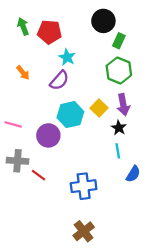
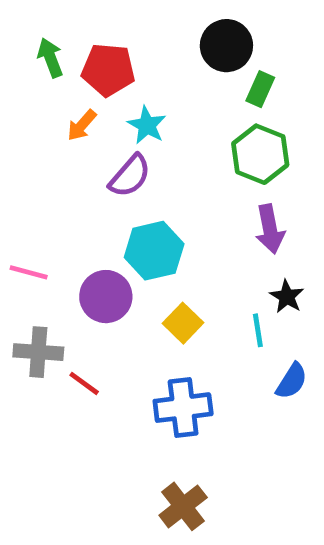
orange arrow: (23, 73) -> (82, 125), moved, turned 80
yellow square: (99, 108) -> (183, 323), moved
black star: (119, 128) -> (287, 297), moved

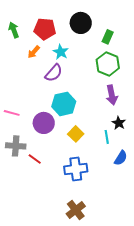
black circle: (226, 46) -> (81, 23), moved
green arrow: (50, 58) -> (14, 30), moved

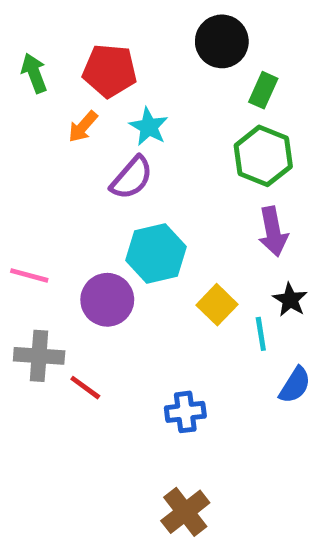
black circle: (81, 23) -> (222, 41), moved
yellow square: (76, 134) -> (217, 305), moved
blue cross: (76, 169) -> (185, 412), size x0.7

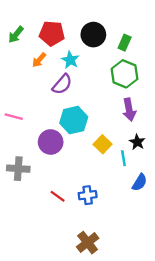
black circle: (222, 41) -> (93, 35), moved
green arrow: (34, 73) -> (16, 35), turned -120
pink line: (29, 275) -> (14, 117), moved
red line: (85, 388) -> (58, 196), moved

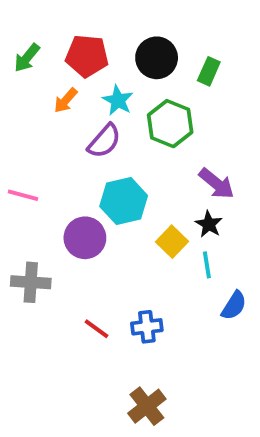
green hexagon: (125, 74) -> (170, 124), moved
purple arrow: (129, 110) -> (217, 184), turned -40
black star: (137, 142) -> (209, 224), moved

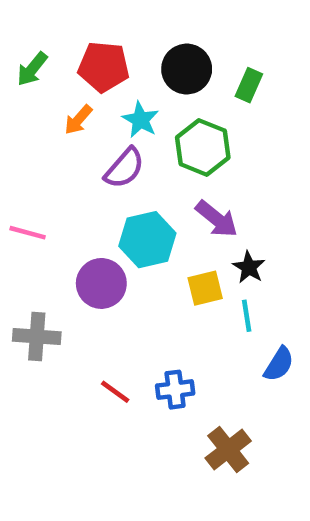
purple arrow: (217, 184) -> (217, 219), moved
yellow square: (172, 242) -> (205, 288), turned 32
brown cross: (147, 406) -> (228, 449), moved

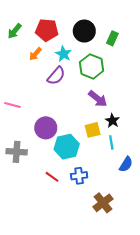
cyan hexagon: (147, 240) -> (67, 147), moved

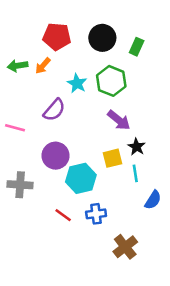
green arrow: (15, 31) -> (18, 66), moved, turned 42
cyan star: (63, 54) -> (77, 83), moved
purple semicircle: (56, 76) -> (54, 110), moved

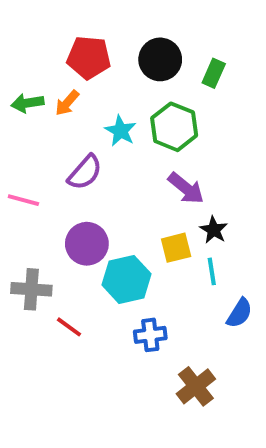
red line: (63, 215) -> (69, 327), moved

